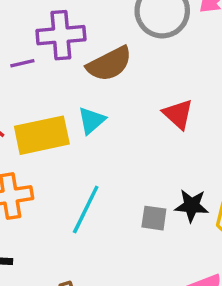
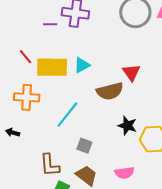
brown semicircle: (109, 64) -> (110, 91), moved
gray square: (154, 218) -> (84, 146), moved

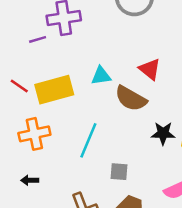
cyan triangle: (82, 65) -> (101, 76), moved, turned 36
brown semicircle: (110, 91) -> (131, 99), turned 60

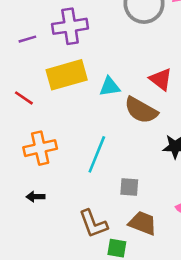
purple line: (38, 39) -> (27, 39), moved
yellow rectangle: (54, 90) -> (67, 75), moved

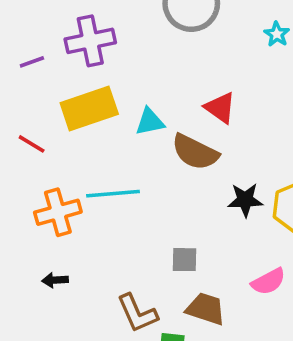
cyan line: (97, 154) -> (113, 194), moved, turned 66

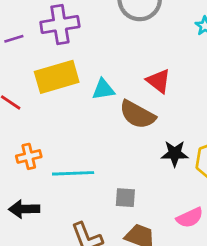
cyan line: (113, 194) -> (73, 173), moved
orange cross: (58, 212) -> (29, 156), size x0.7
black arrow: (55, 280) -> (24, 209), size x1.5

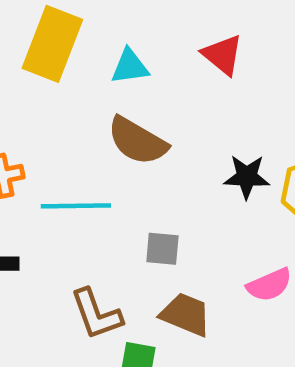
yellow rectangle: (57, 77) -> (52, 44), turned -54
brown semicircle: (137, 115) -> (137, 141), moved

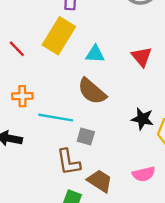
gray square: (162, 249) -> (86, 136), moved
brown L-shape: (96, 314) -> (69, 162), moved

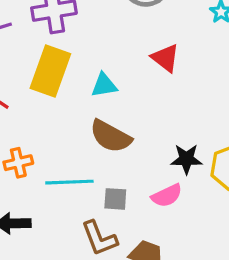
red triangle: (142, 57) -> (165, 58), moved
pink semicircle: (144, 174) -> (167, 196), moved

